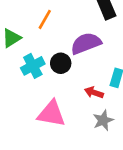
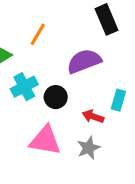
black circle: (61, 63) -> (56, 97), moved
gray star: (103, 120) -> (89, 148), moved

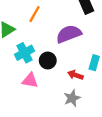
pink triangle: (45, 140) -> (30, 80), moved, size x0.7

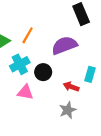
orange line: (34, 14) -> (28, 35), moved

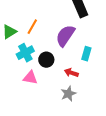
purple semicircle: (64, 45) -> (65, 36), turned -35
cyan rectangle: (90, 74) -> (86, 54), moved

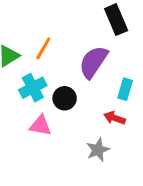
red arrow: (71, 73) -> (115, 118), moved

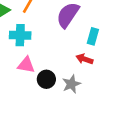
cyan cross: (33, 88) -> (20, 35), turned 30
black circle: (65, 98) -> (46, 79), moved

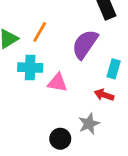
pink triangle: (26, 65) -> (58, 83), moved
black circle: (46, 79) -> (60, 139), moved

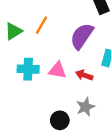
cyan cross: (30, 68) -> (28, 69), moved
red arrow: (104, 95) -> (84, 75), moved

